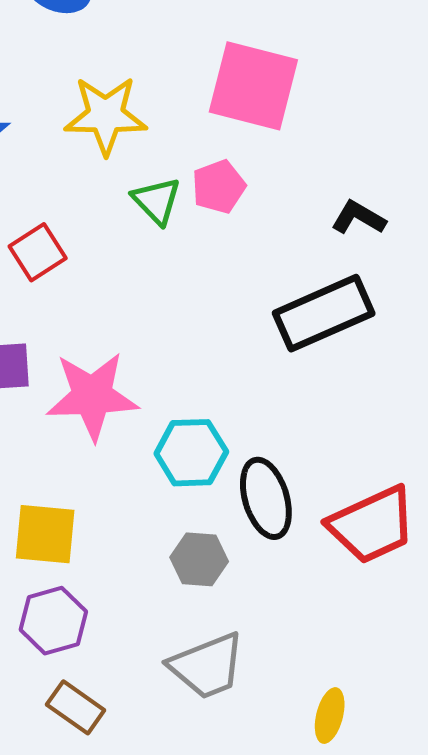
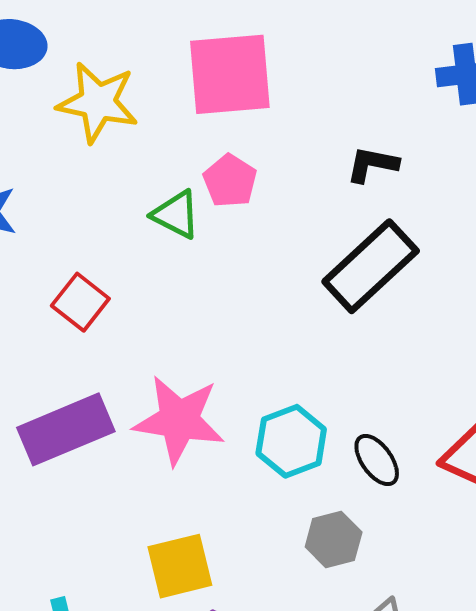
yellow star: (106, 115) -> (98, 102), moved, turned 30
pink star: (92, 396) -> (179, 420), turned 30
black ellipse: (266, 498) -> (377, 460), size x0.7

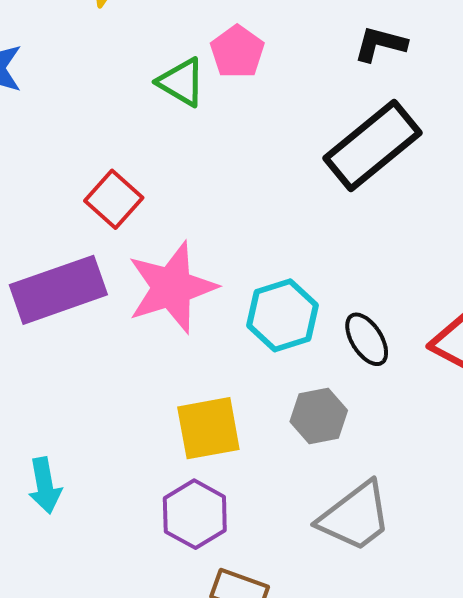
red square: (80, 302) -> (114, 199), moved
pink star: (179, 420) -> (172, 287), turned -30
yellow square: (180, 566) -> (208, 428), moved

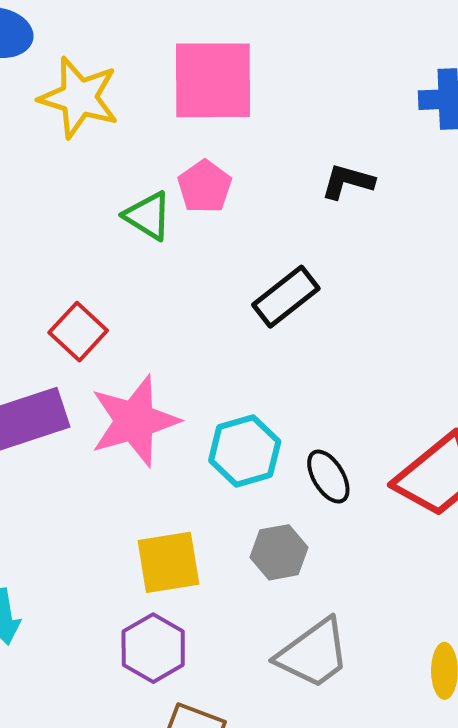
black rectangle: (372, 145) -> (286, 297), moved, size x0.7

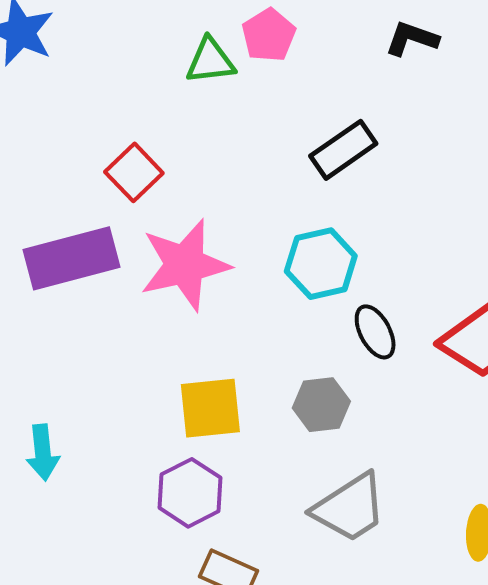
green triangle: (148, 216) -> (210, 61), turned -42
cyan hexagon: (245, 451) -> (321, 264), moved

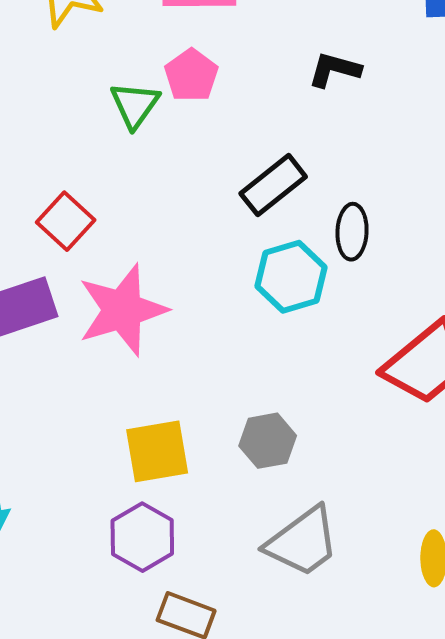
green triangle: (210, 61) -> (135, 105), turned -44
cyan hexagon: (321, 264) -> (291, 277), moved
black ellipse: (375, 332) -> (352, 232), moved, turned 34

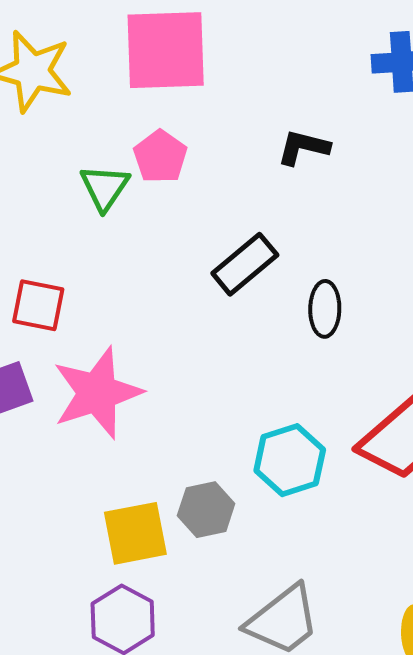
red square: (66, 221) -> (38, 305), turned -30
cyan hexagon: (291, 277) -> (290, 460), moved
gray hexagon: (268, 441) -> (206, 510), moved

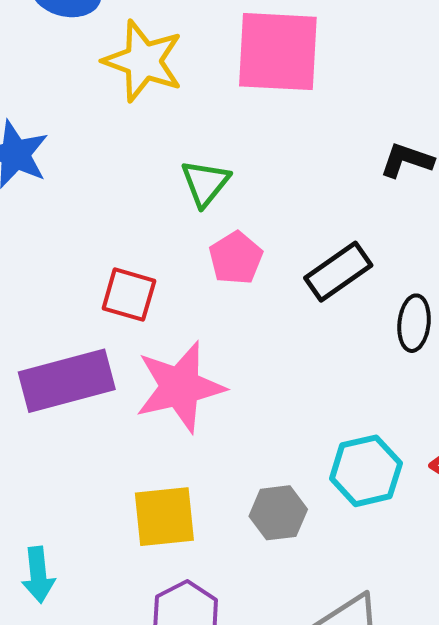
pink pentagon: (160, 157) -> (236, 258), moved
yellow square: (135, 533) -> (164, 517), moved

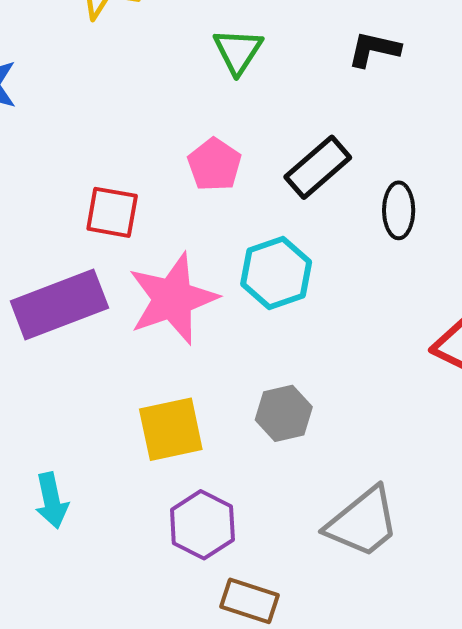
green triangle: (205, 183) -> (238, 51), moved
cyan hexagon: (366, 471) -> (276, 273), moved

